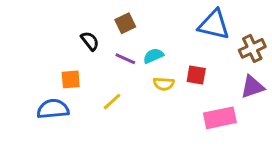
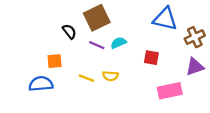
brown square: (125, 23) -> (97, 18), size x1.6
yellow semicircle: (164, 84) -> (110, 76), moved
yellow line: (112, 102) -> (86, 78), turned 63

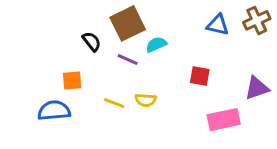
blue triangle: (165, 19) -> (218, 25), size x0.7
brown cross: (195, 37) -> (257, 20), moved
cyan semicircle: (118, 43) -> (156, 44), moved

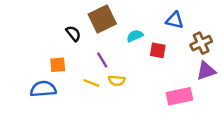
brown cross: (257, 20) -> (201, 43), moved
cyan semicircle: (156, 44) -> (135, 36), moved
purple line: (128, 59) -> (102, 60), moved, turned 35
red square: (200, 76) -> (158, 50), moved

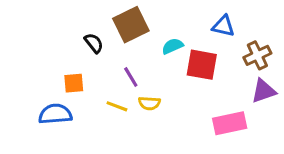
red square: (158, 50) -> (202, 65), size x1.5

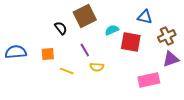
yellow line: (117, 106) -> (67, 71), moved
blue semicircle: (55, 114) -> (16, 52), moved

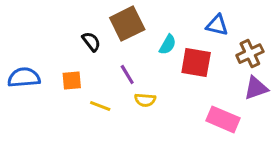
cyan semicircle: (112, 30) -> (168, 45), turned 144
pink rectangle: (149, 80) -> (223, 119), turned 35

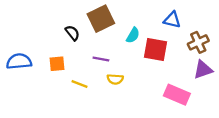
purple line: (127, 74) -> (101, 59), turned -49

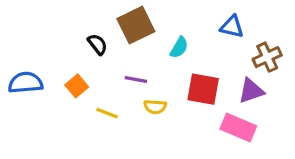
red square: (156, 50) -> (203, 89), moved
orange square: (57, 64) -> (77, 86), turned -35
purple triangle: (203, 70) -> (251, 91), moved

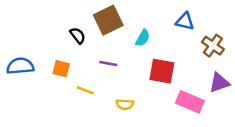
brown cross: (267, 57) -> (213, 46), turned -30
orange square: (77, 86) -> (61, 69), turned -36
purple triangle: (251, 91) -> (219, 83), moved
yellow semicircle: (155, 107) -> (125, 104), moved

